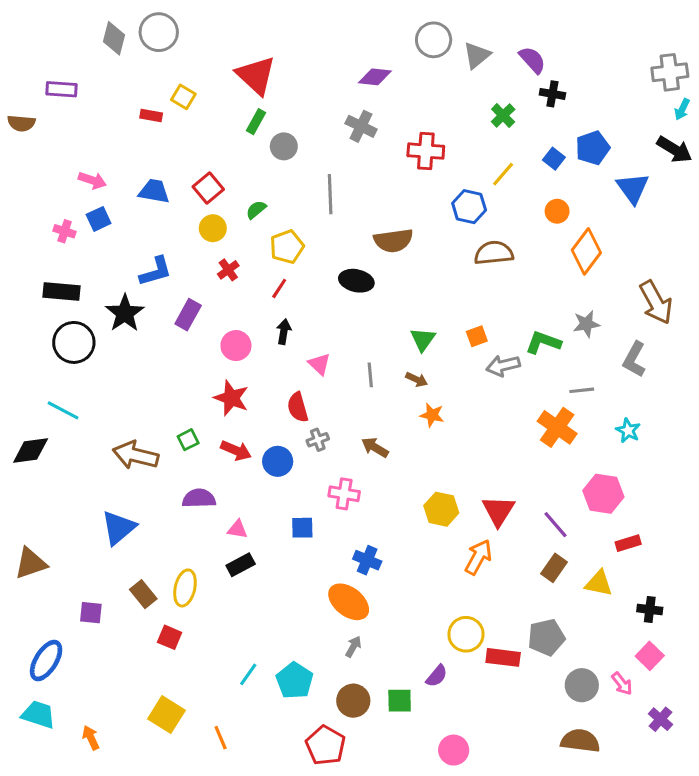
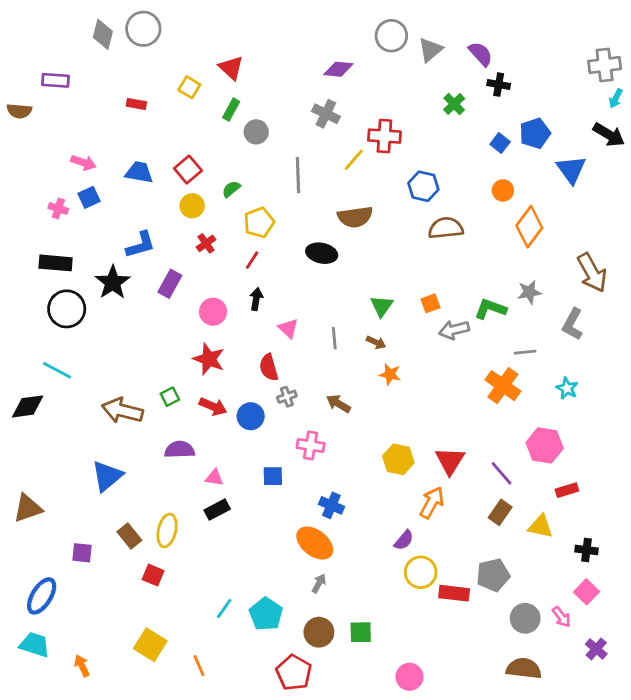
red triangle: (256, 75) -> (231, 68), size x0.7
yellow square: (183, 97) -> (189, 87), moved
yellow line: (503, 174) -> (354, 160), moved
purple semicircle: (437, 676) -> (404, 540), moved

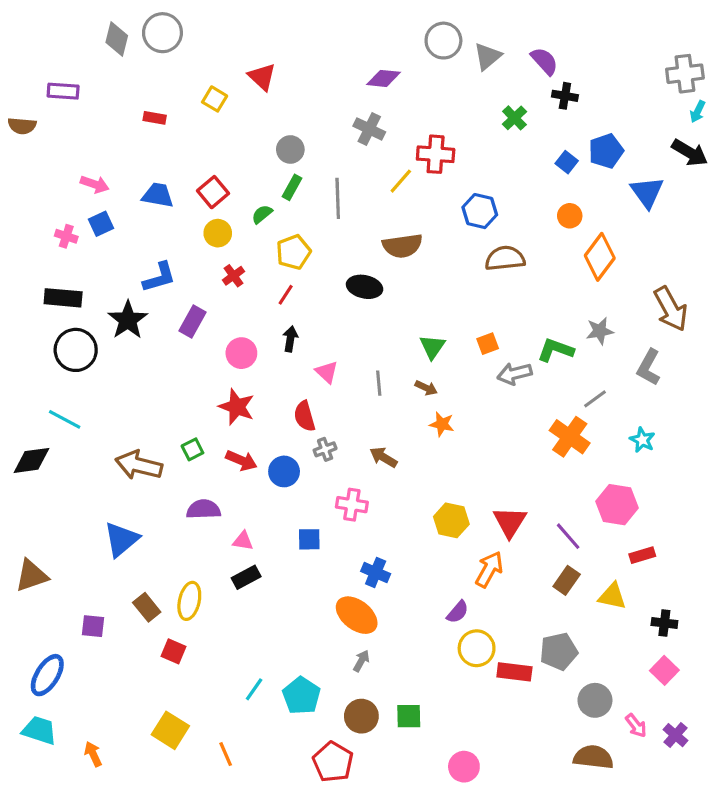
green rectangle: (231, 110) -> (292, 187), moved
gray line: (525, 352) -> (595, 399), turned -30
pink arrow: (561, 617) -> (636, 726), moved

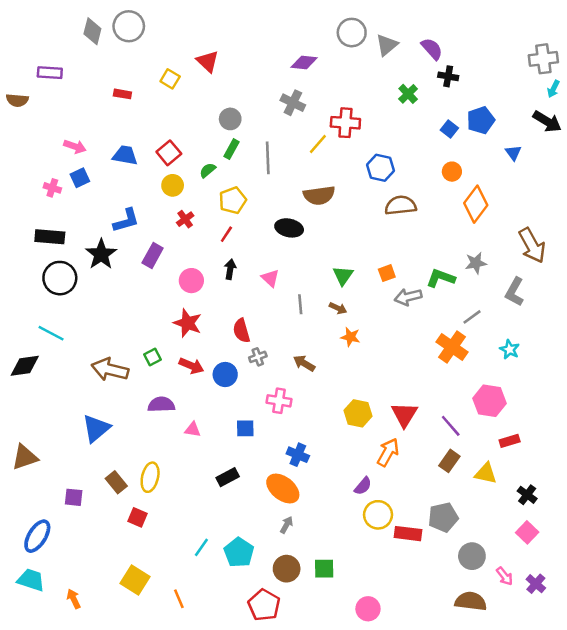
blue triangle: (647, 192) -> (513, 153), size x0.6
pink triangle: (327, 372) -> (270, 278), moved
black rectangle: (246, 577) -> (228, 477), moved
black cross: (664, 623) -> (527, 495), turned 30

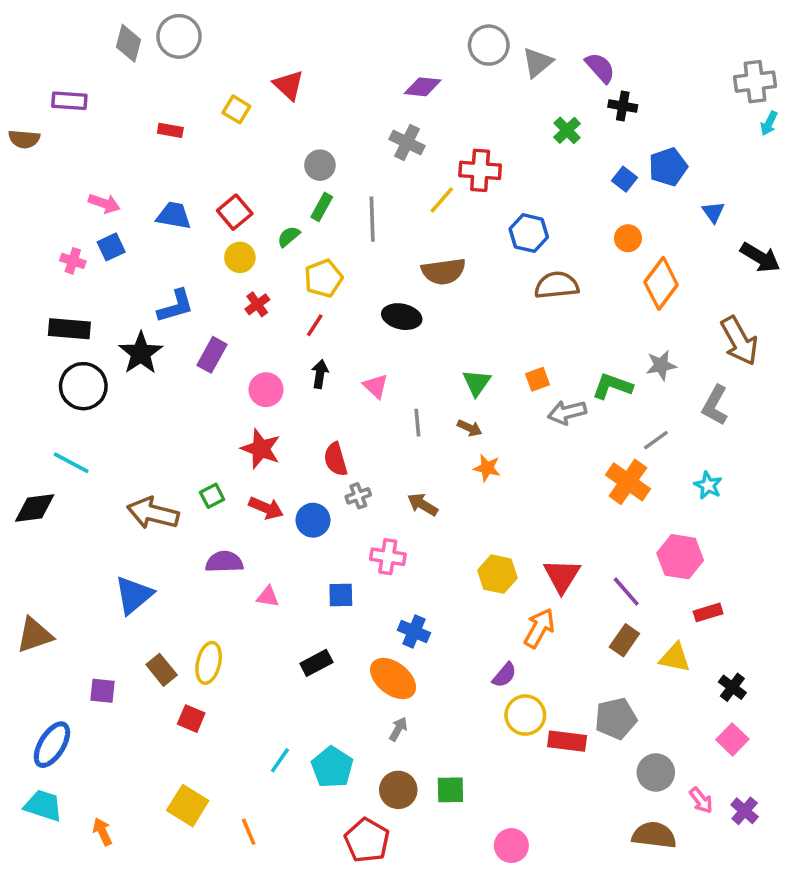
black arrow: (547, 121) -> (760, 257), moved

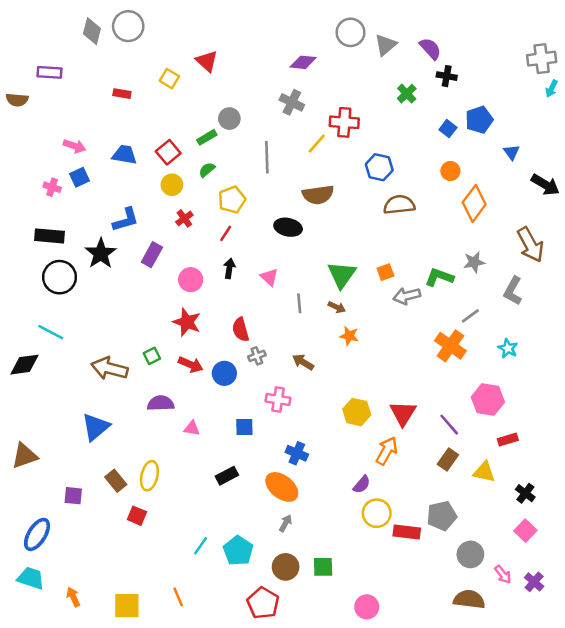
green rectangle: (322, 207) -> (207, 137), moved, turned 30
green triangle: (477, 383) -> (342, 275), size x1.4
yellow square: (188, 806) -> (127, 606), moved, turned -32

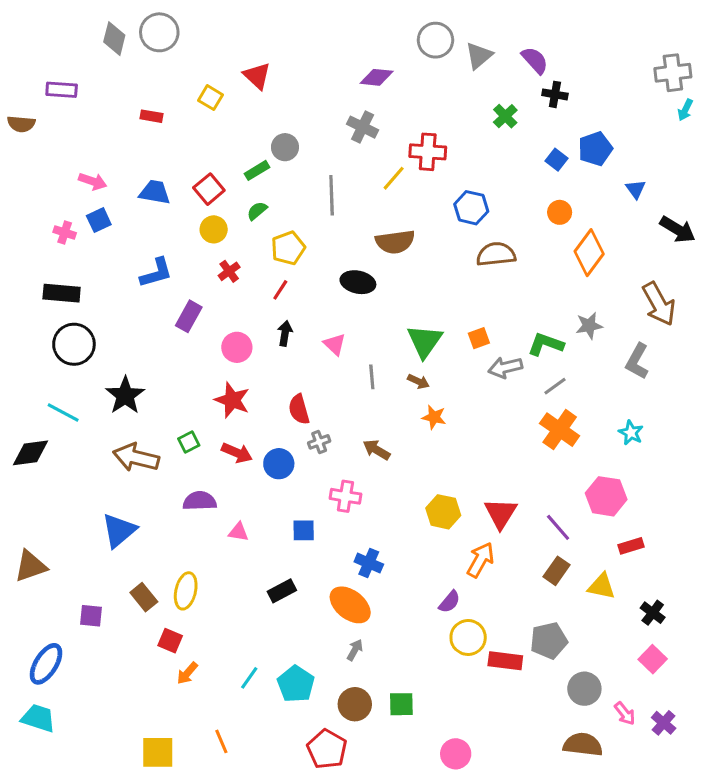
black star: (101, 253) -> (125, 395), moved
gray line: (470, 316) -> (555, 386), moved
orange arrow: (73, 597) -> (187, 673), moved, turned -114

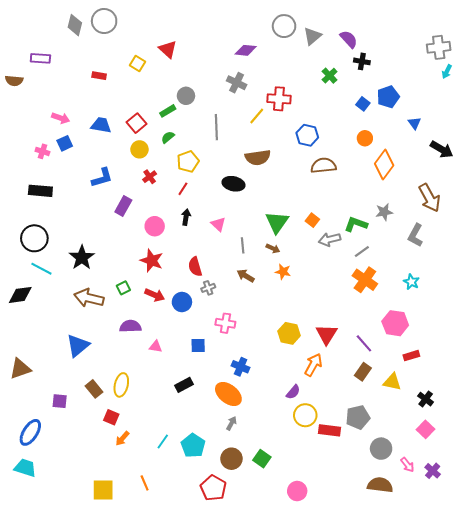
orange square: (479, 338) -> (312, 220), turned -32
black circle: (74, 344) -> (34, 238), moved
brown arrow: (377, 450) -> (246, 276), moved
green square: (401, 704) -> (262, 459), turned 36

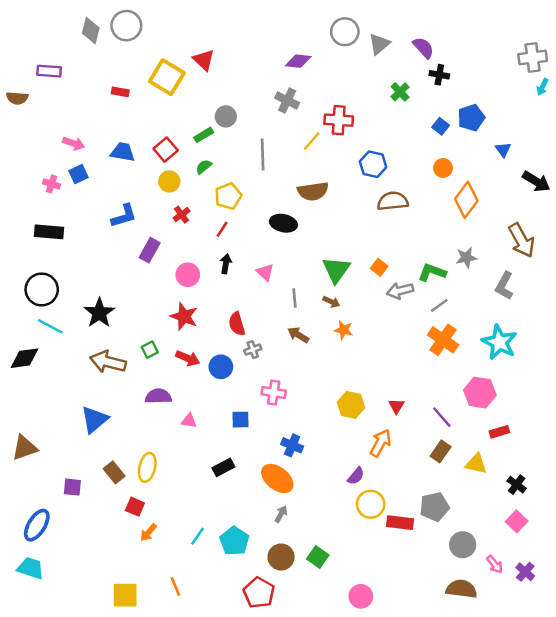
yellow square: (137, 63) -> (167, 77), size x1.8
cyan star: (411, 282) -> (499, 342), size x1.8
red triangle: (326, 334) -> (396, 406), size x0.6

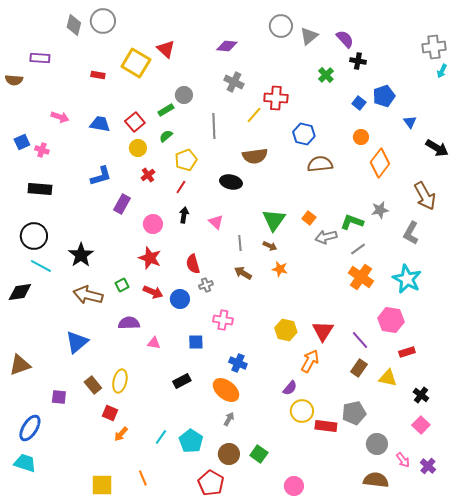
purple diamond: (298, 61) -> (227, 46), moved
blue square: (79, 174) -> (22, 142), moved
red triangle: (396, 406) -> (323, 331), size x1.6

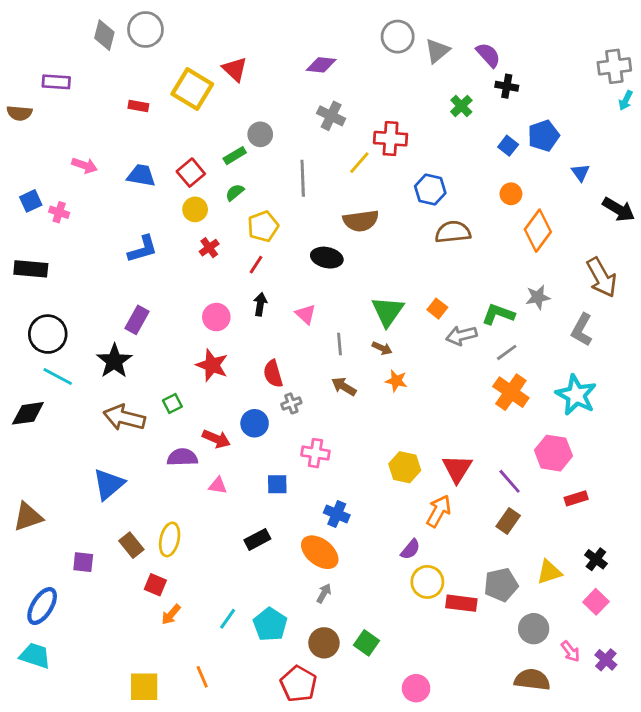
black rectangle: (40, 189) -> (31, 269), moved
purple rectangle: (122, 204) -> (137, 320), moved
red arrow: (153, 292) -> (216, 439), moved
yellow triangle: (388, 378) -> (549, 572), moved, turned -30

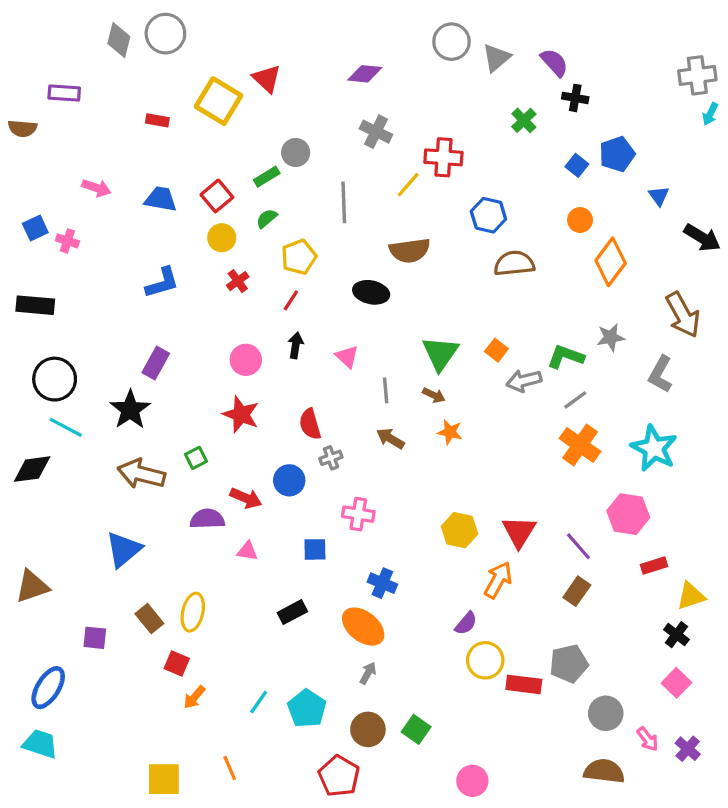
yellow triangle: (549, 572) -> (691, 596), moved

